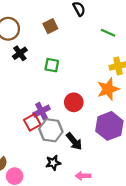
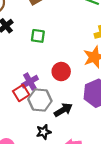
black arrow: (74, 141) -> (63, 110), turned -78

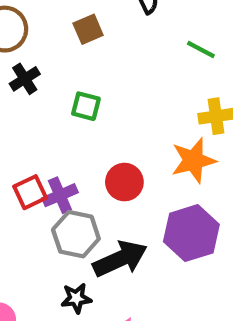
red square: (21, 93) -> (30, 192), moved
black arrow: (63, 110) -> (120, 259), size x1.4

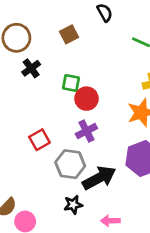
red circle: (124, 182) -> (86, 99), moved
purple cross: (60, 195) -> (86, 131), moved

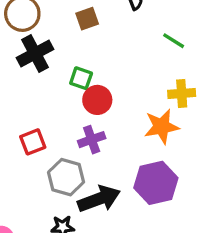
black cross: (31, 68) -> (35, 53), size x1.5

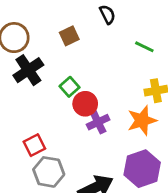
green square: (81, 78) -> (70, 87), turned 36
purple cross: (92, 140) -> (98, 122), moved
gray hexagon: (66, 177) -> (49, 172), moved

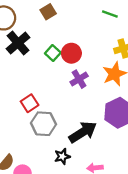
red circle: (85, 104) -> (71, 53), moved

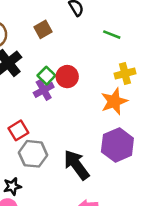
purple cross: (79, 79) -> (44, 90), moved
black arrow: (83, 132) -> (76, 165), turned -96
black star: (62, 156) -> (12, 186), moved

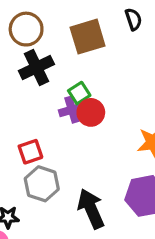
brown square: (43, 29) -> (88, 37), size x1.6
red circle: (67, 77) -> (91, 112), moved

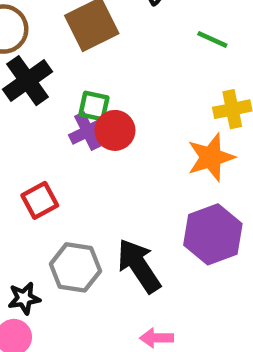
green square: (79, 93) -> (94, 106), turned -35
gray hexagon: (42, 184) -> (75, 267), moved

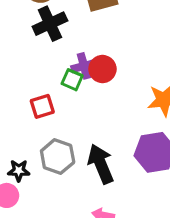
green square: (94, 106) -> (72, 80), moved

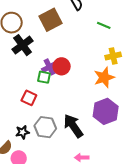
red square: (42, 106) -> (29, 98), turned -35
black star: (19, 171) -> (23, 132), moved

